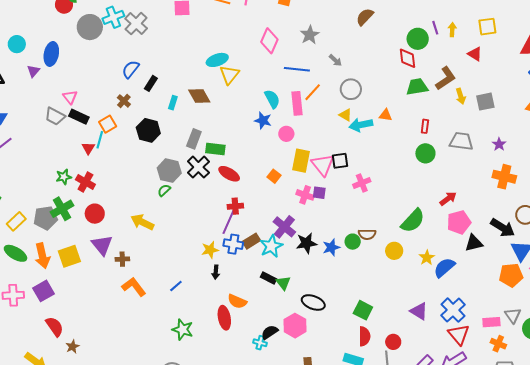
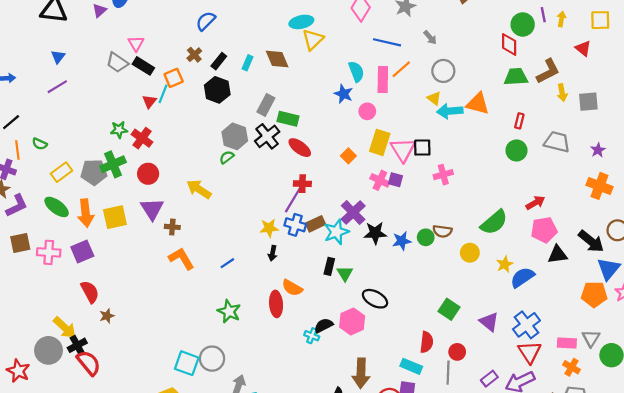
black rectangle: (151, 83) -> (219, 61), moved
orange triangle: (385, 115) -> (478, 104), size x1.6
black rectangle: (269, 278) -> (329, 266), turned 70
green square: (363, 310) -> (449, 309), moved

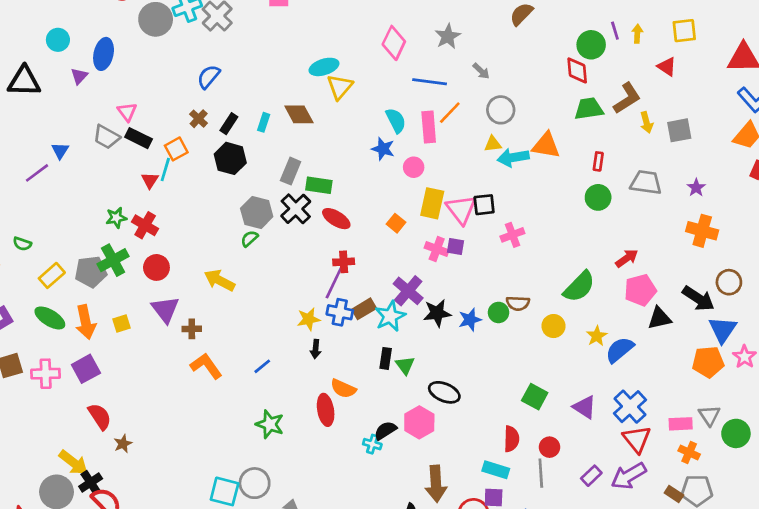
blue triangle: (58, 57) -> (60, 151), moved
yellow triangle: (434, 98) -> (493, 144), turned -40
yellow square: (115, 217) -> (121, 323), size x0.6

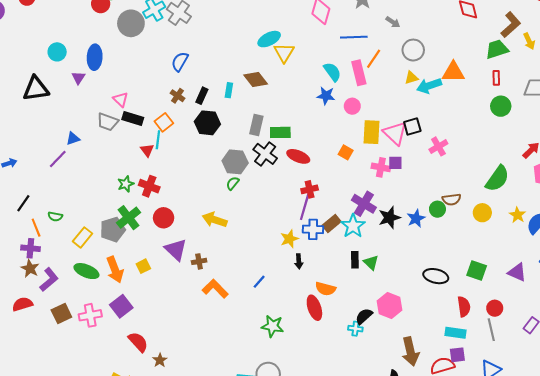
green trapezoid: (589, 109) -> (497, 49), moved
blue triangle: (60, 151) -> (73, 139), turned 48
black ellipse: (444, 392) -> (436, 276), moved

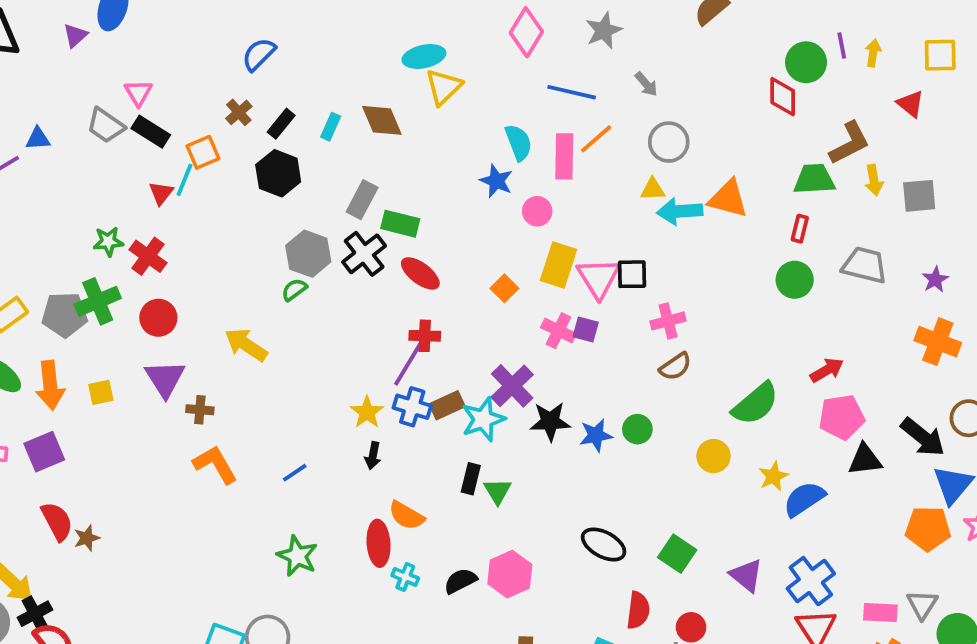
brown semicircle: (451, 199) -> (675, 367), moved, turned -42
yellow star: (289, 239) -> (367, 412), turned -30
cyan cross: (355, 329) -> (405, 577), moved
brown star: (160, 360) -> (87, 538), moved

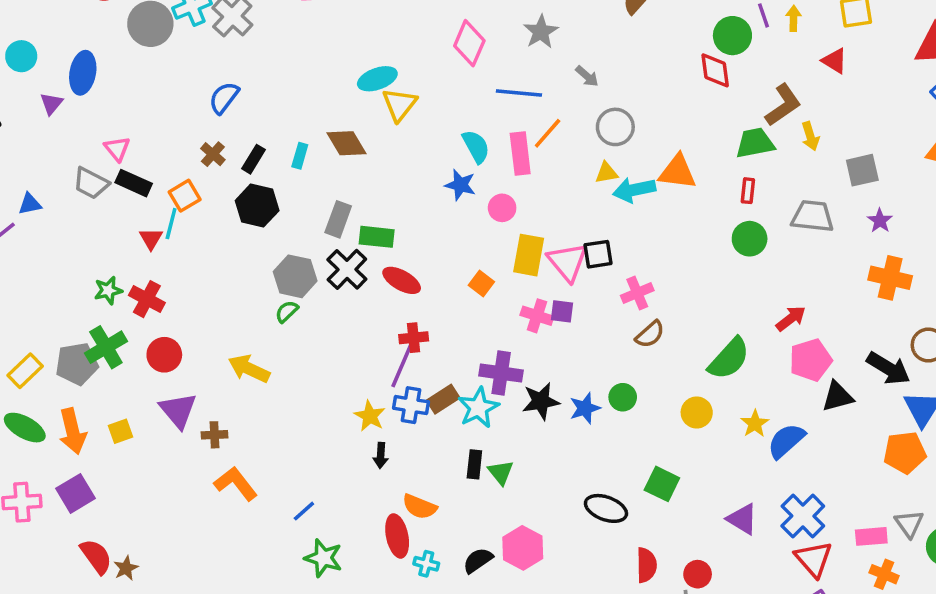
gray square: (919, 196) -> (862, 170), moved
purple cross: (512, 386) -> (501, 373), turned -30
blue line: (295, 473) -> (304, 511), moved
green square: (677, 554) -> (662, 484), moved

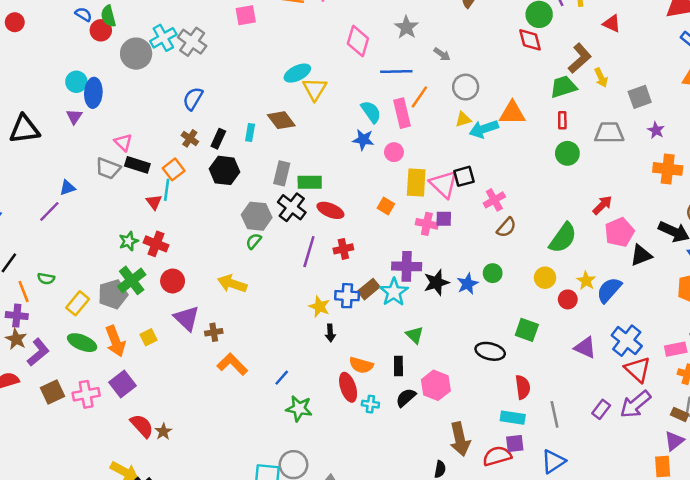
cyan circle: (21, 56) -> (76, 82), moved
purple line: (402, 366) -> (309, 252), moved
black rectangle: (474, 464) -> (398, 366), moved
red circle: (698, 574) -> (568, 299), moved

